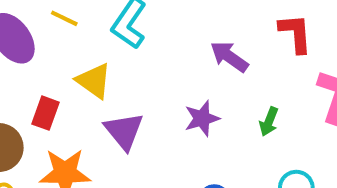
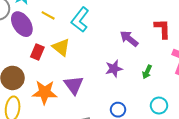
red rectangle: (46, 113) -> (37, 52), moved
purple triangle: (124, 131) -> (74, 85), moved

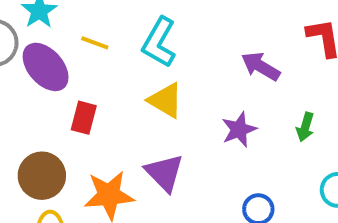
yellow triangle: (61, 47) -> (165, 100), moved

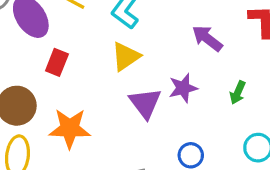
yellow triangle: (165, 100) -> (126, 57), turned 48
purple triangle: (164, 173) -> (145, 103), moved

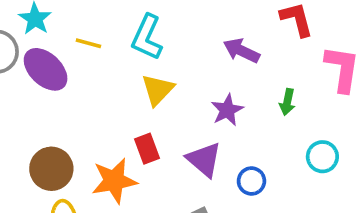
red rectangle: (57, 62) -> (147, 149), moved, turned -30
purple triangle: (145, 103) -> (204, 160), moved

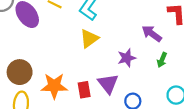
purple arrow: (241, 51) -> (152, 34), moved
red rectangle: (147, 149) -> (84, 90), moved

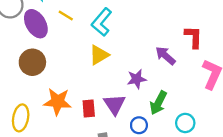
green arrow: (162, 60) -> (158, 103), moved, size x1.5
brown circle: (20, 72) -> (32, 62), moved

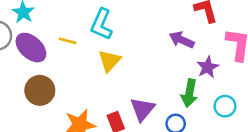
yellow line: (66, 16) -> (68, 41), moved
purple star: (137, 79) -> (208, 67), moved
purple triangle: (115, 104) -> (142, 109), turned 30

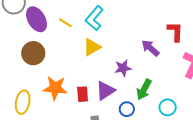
purple star: (208, 67) -> (123, 68), moved

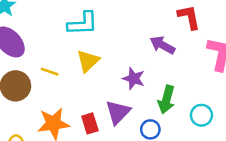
cyan L-shape: (94, 18) -> (83, 24), turned -120
yellow line: (65, 23) -> (50, 72), moved
purple star: (123, 68) -> (134, 78), turned -30

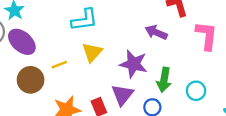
yellow line: (50, 72) -> (59, 65), turned -35
purple star: (134, 78) -> (134, 64), size x1.4

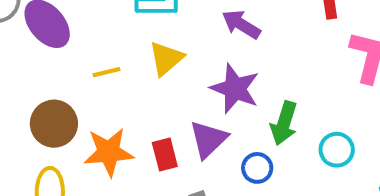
purple arrow: (156, 32) -> (241, 24), moved
brown circle: (31, 80) -> (54, 124), moved

